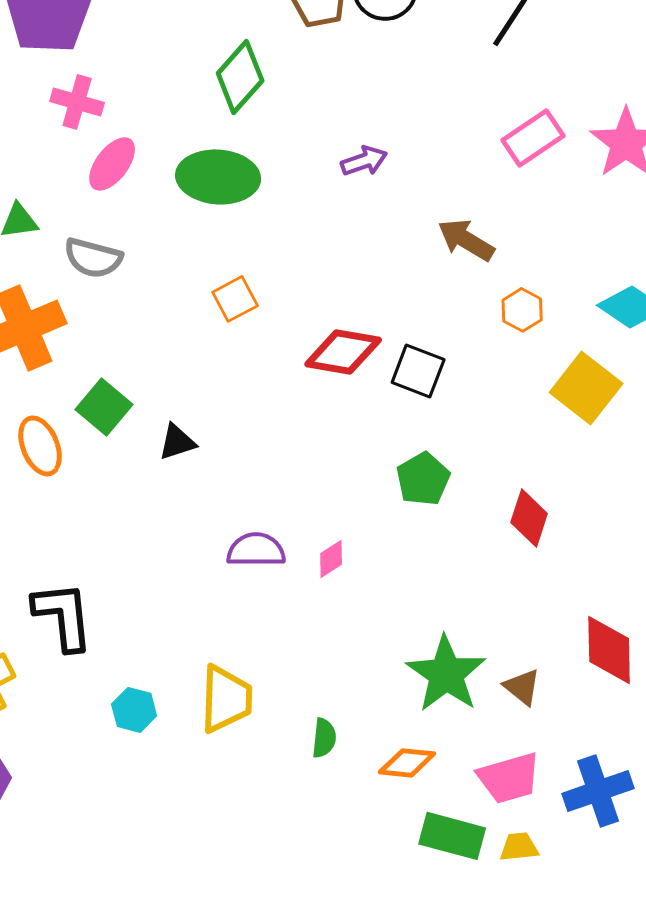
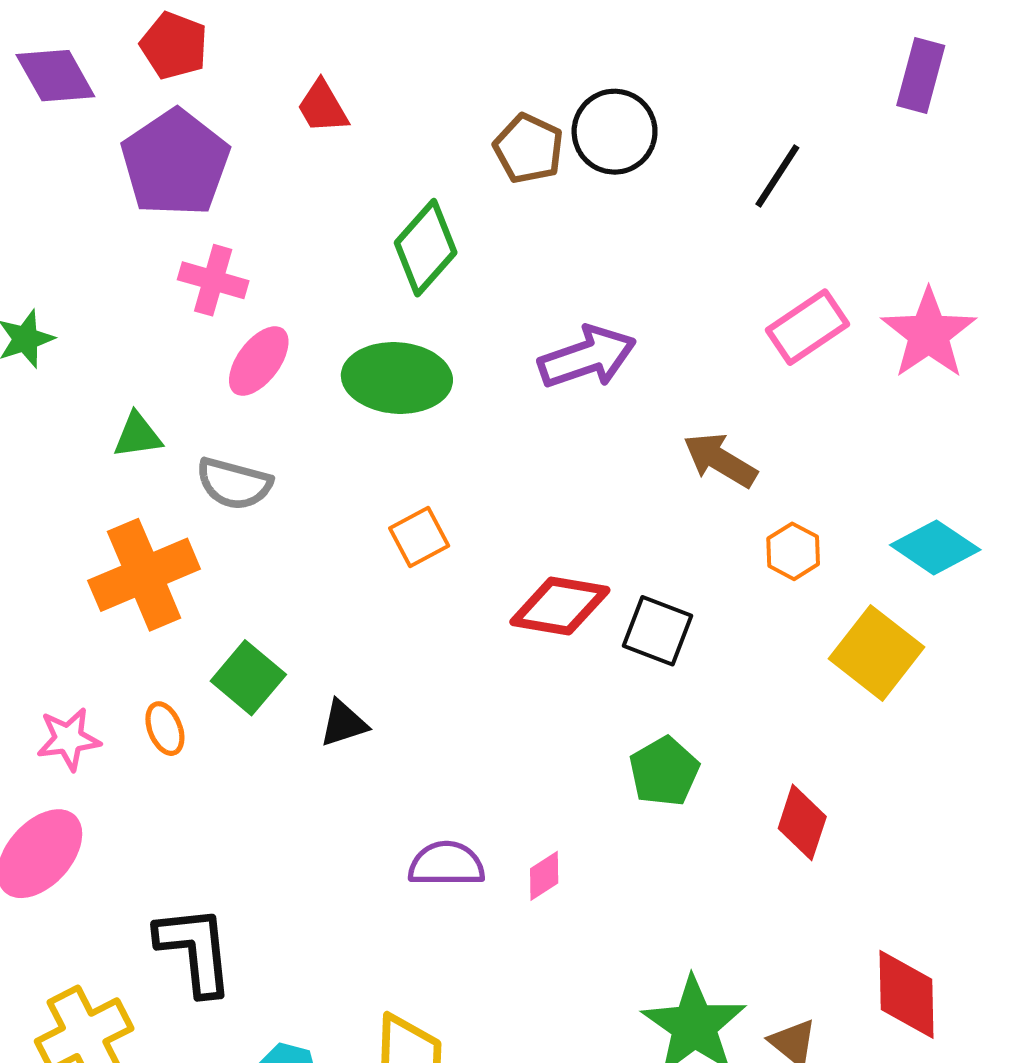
purple arrow: (364, 161) -> (587, 357), size x1.6
orange ellipse: (40, 446) -> (165, 729), size x0.7

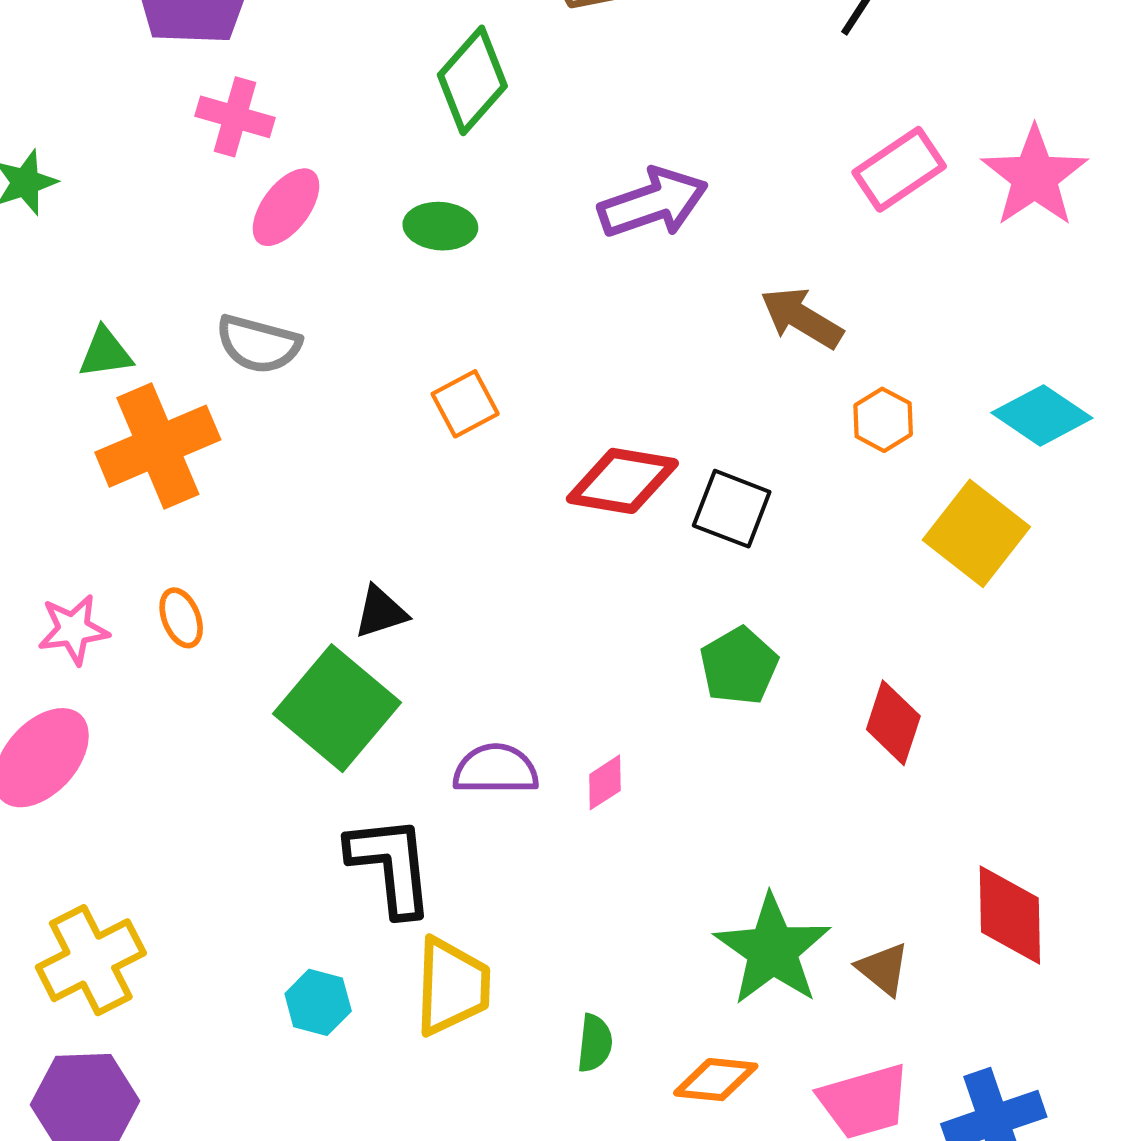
green ellipse: (397, 378) -> (440, 226), size x0.6
green triangle: (138, 435) -> (105, 353), moved
green square: (248, 678) -> (337, 708), moved, size x1.5
black L-shape: (195, 950) -> (391, 865), moved

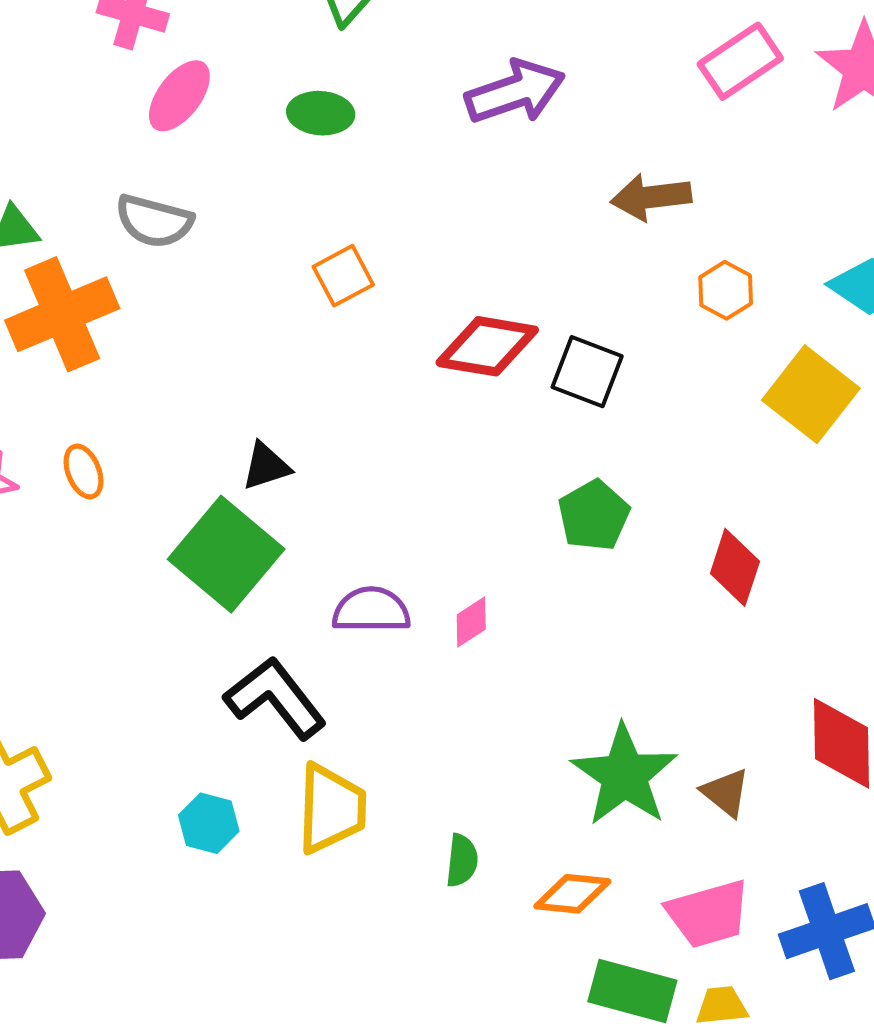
brown arrow: (802, 318) -> (651, 197), turned -38
black L-shape: (391, 865) -> (275, 698), turned -32

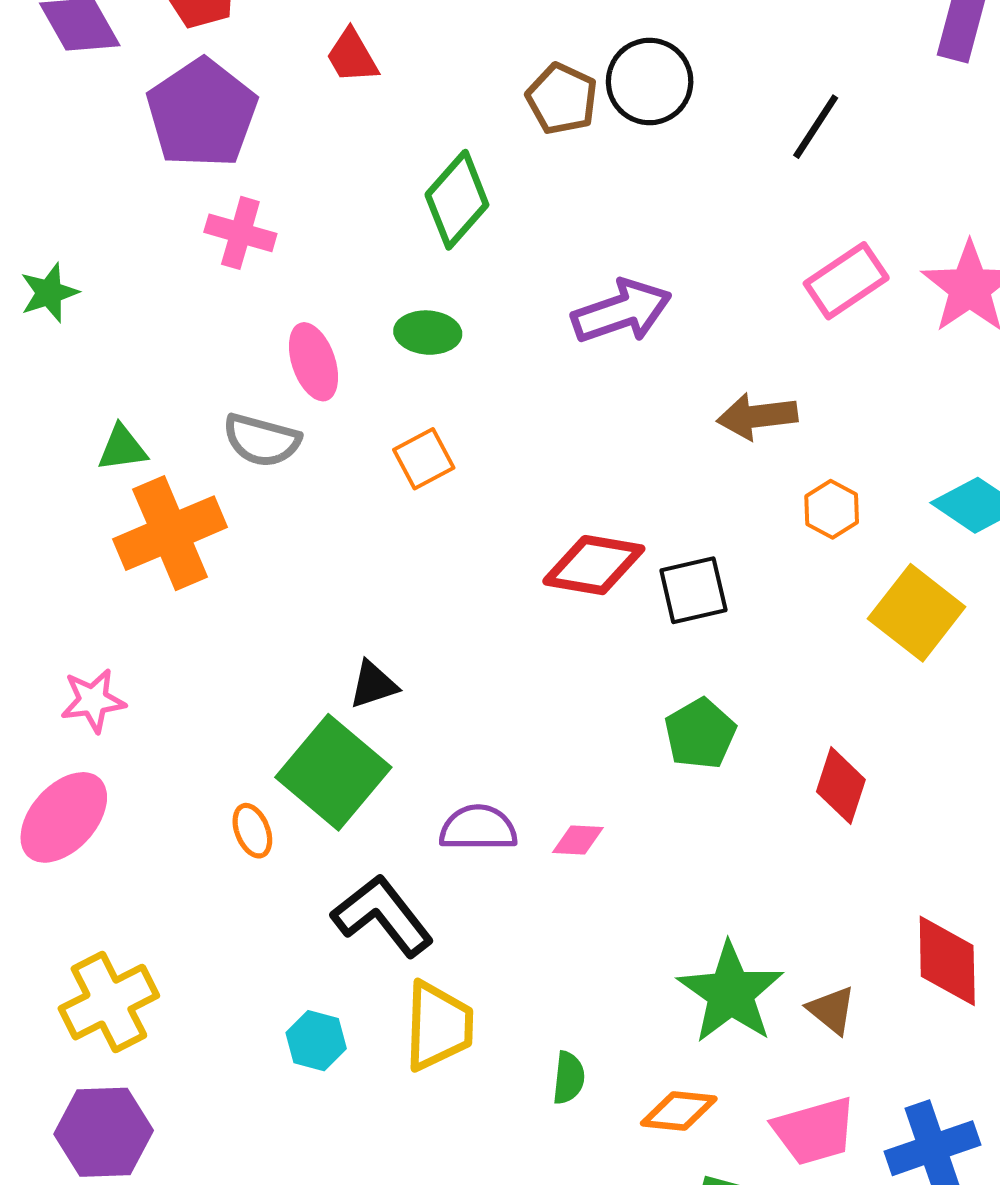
pink ellipse: (179, 96) -> (314, 362), moved, turned -56
orange square: (343, 276) -> (424, 459), moved
black square: (587, 372) -> (693, 590), turned -34
orange ellipse: (84, 471) -> (252, 831), moved
pink diamond: (471, 622) -> (578, 840), turned 36

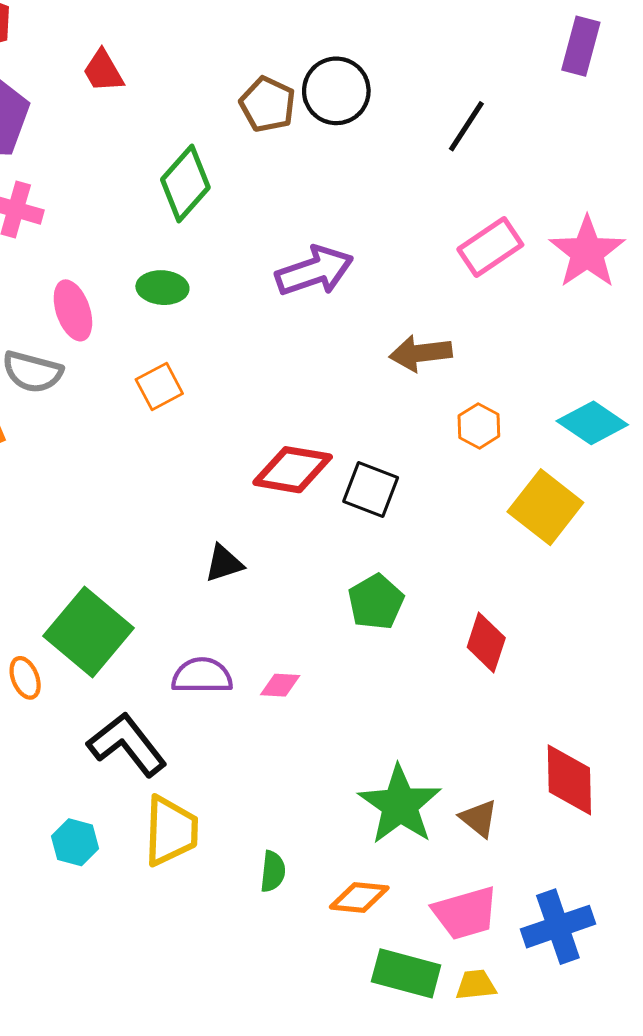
black square: (693, 590) -> (371, 489), turned 34
black triangle: (373, 685) -> (224, 563), moved

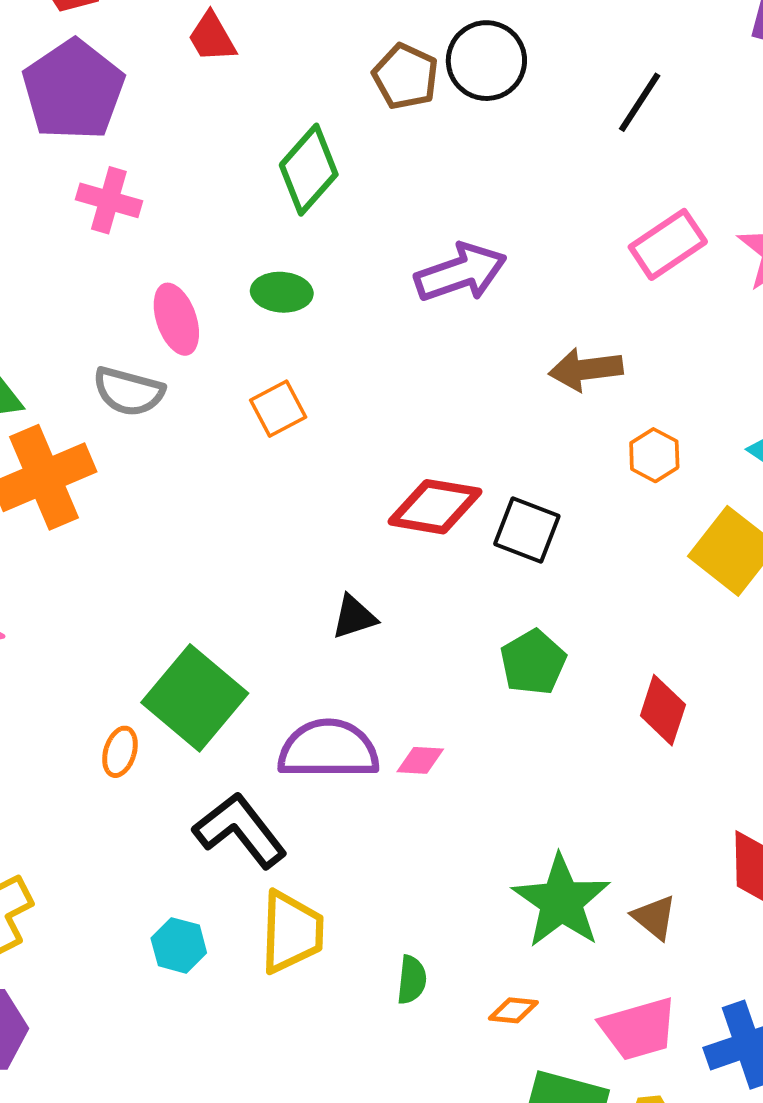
purple semicircle: (202, 676) -> (328, 749), size x1.4
orange ellipse: (25, 678) -> (120, 752), turned 39
orange diamond: (359, 897) -> (513, 1010), size x0.7

